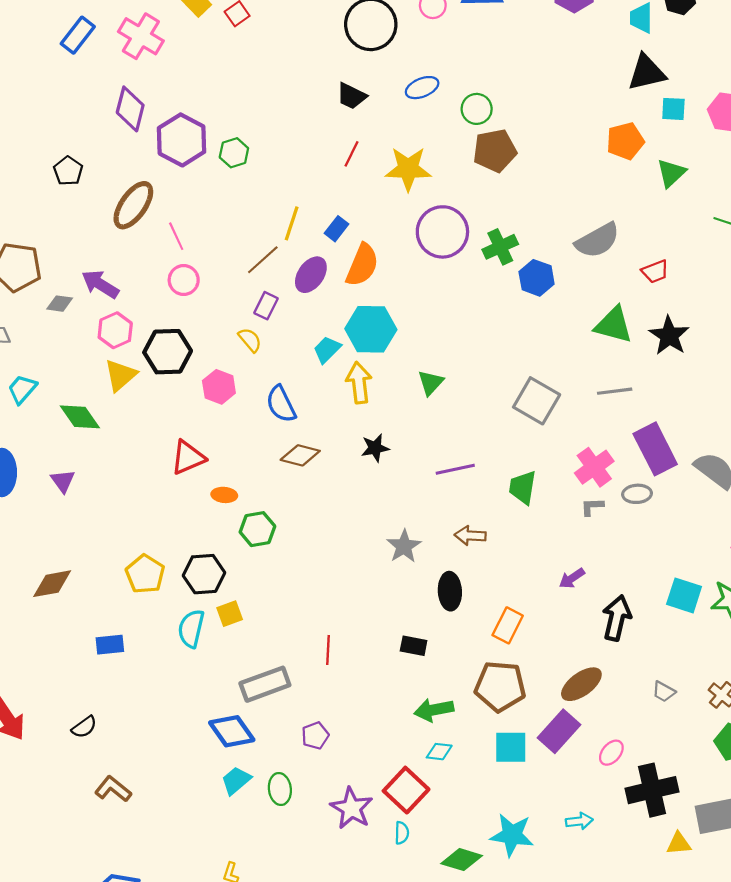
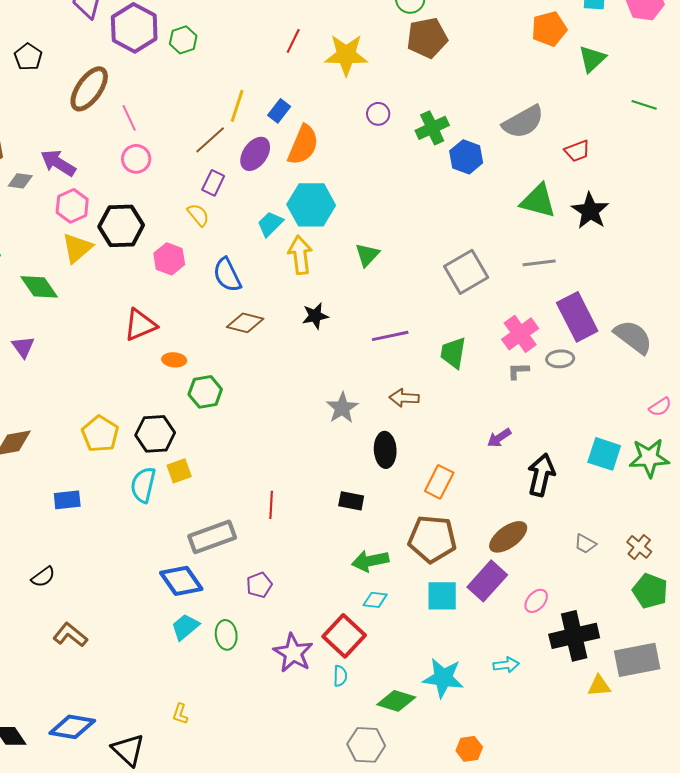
purple circle: (442, 232) -> (378, 114), size x0.5
gray square: (537, 401) -> (466, 272), turned 30

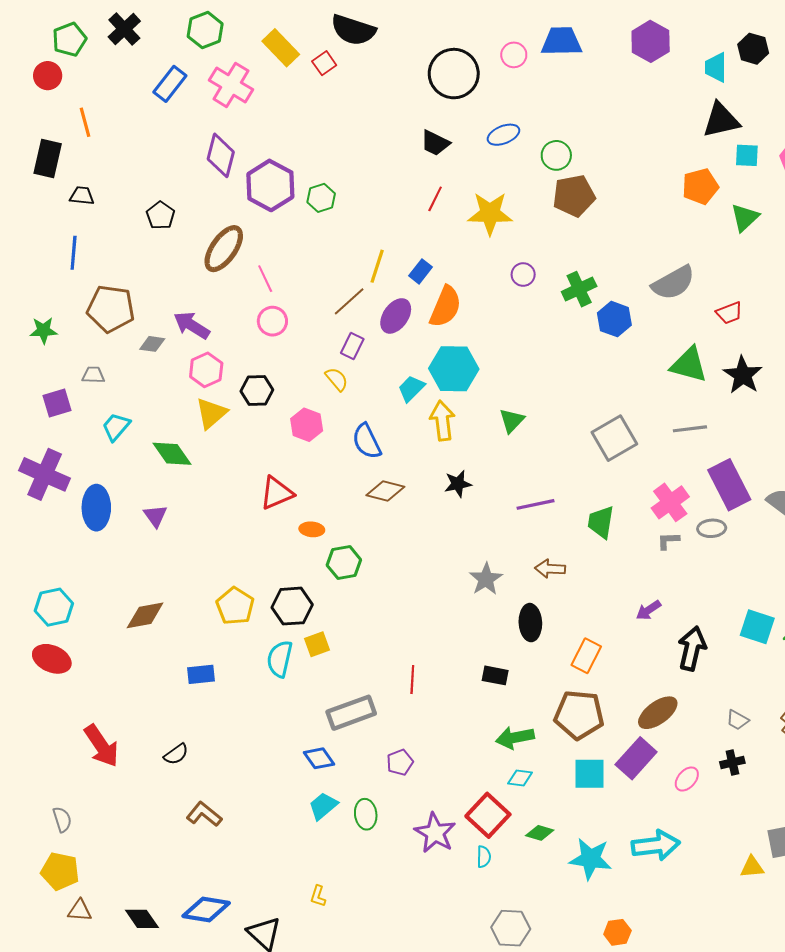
black hexagon: (121, 226) -> (257, 391), size x0.7
blue diamond: (181, 581) -> (319, 758), size x0.7
black cross: (574, 636) -> (732, 762), moved, size x0.5
cyan arrow: (506, 665) -> (656, 845), size x1.8
green diamond: (396, 701) -> (540, 833), moved, size x0.7

